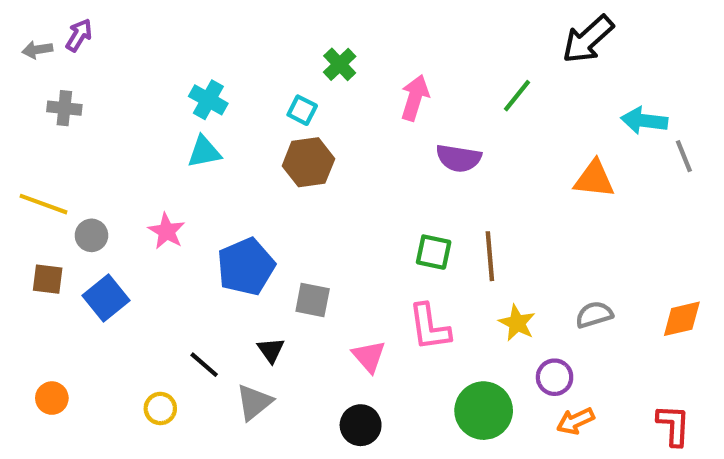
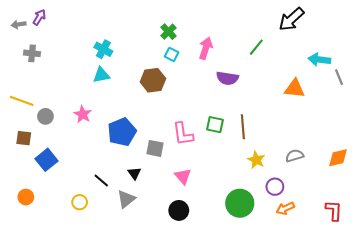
cyan square: (302, 110) -> (172, 54), moved
blue square: (106, 298) -> (46, 160), moved
pink L-shape: (429, 327) -> (183, 134), moved

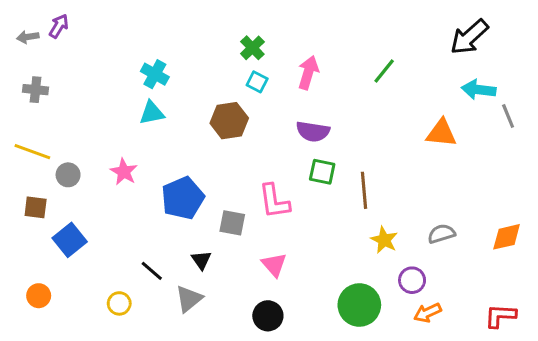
black arrow: (291, 19) -> (469, 37), moved
gray cross: (32, 53) -> (36, 90), moved
purple semicircle: (227, 78) -> (313, 131), moved
green square: (215, 125) -> (322, 172), moved
red L-shape: (334, 210) -> (500, 316), turned -90

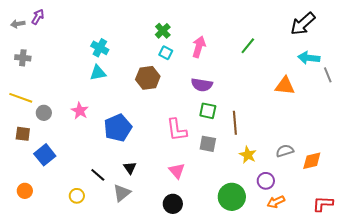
gray square: (232, 223) -> (208, 144), moved
orange diamond: (507, 237) -> (312, 161), moved

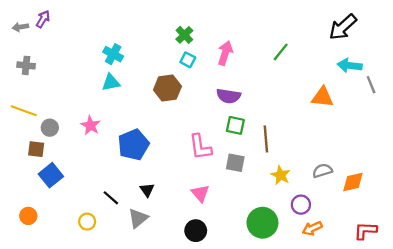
brown square: (23, 134) -> (36, 149), moved

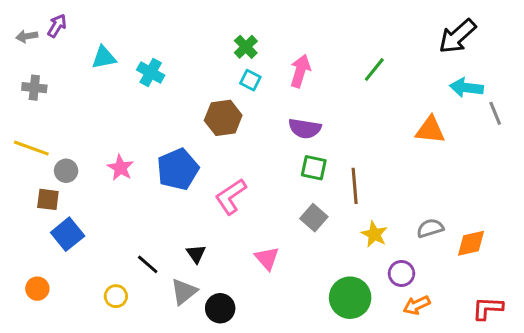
cyan triangle: (111, 82) -> (104, 57), moved
blue pentagon: (133, 145) -> (178, 169), moved
pink L-shape: (200, 147) -> (231, 196), moved, turned 64
gray square: (235, 163) -> (314, 218), turned 30
black circle: (196, 231) -> (220, 308), moved

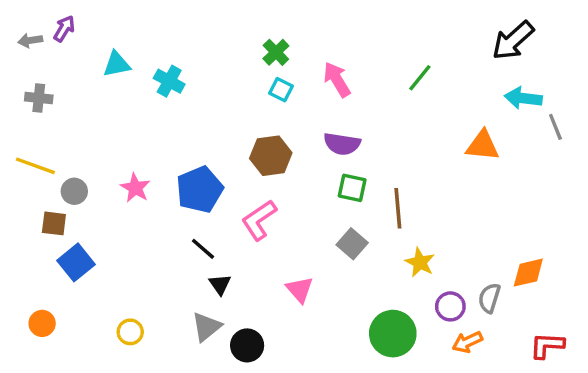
pink arrow: (300, 71) -> (337, 79), turned -48
brown hexagon: (223, 118) -> (271, 156), moved
gray semicircle: (430, 228) -> (489, 298), moved, turned -56
black line: (148, 264) -> (203, 249), moved

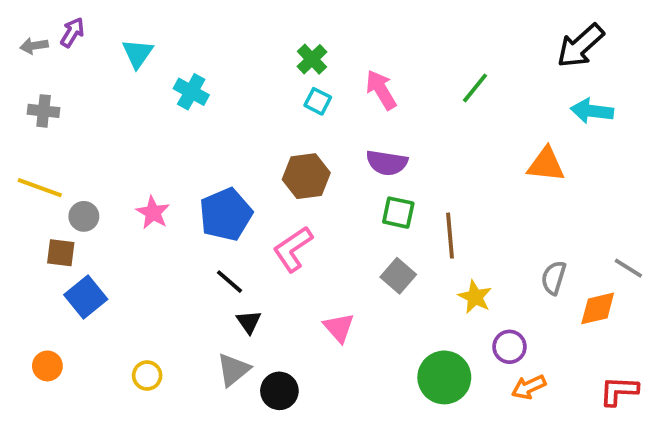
cyan triangle: (117, 64) -> (138, 53), moved, turned -44
gray line: (555, 127) -> (628, 268), moved, turned -36
gray semicircle: (489, 298) -> (554, 278), moved

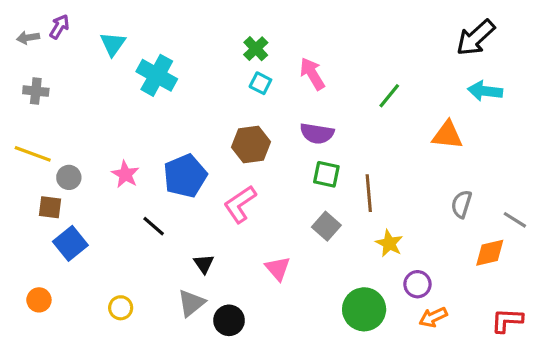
green line: (475, 88) -> (389, 96), moved
cyan cross: (191, 92) -> (157, 75), size x1.4
gray semicircle: (554, 278) -> (461, 204), moved
black line: (230, 282) -> (154, 226), moved

